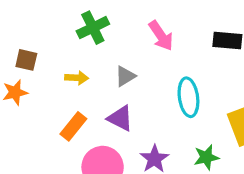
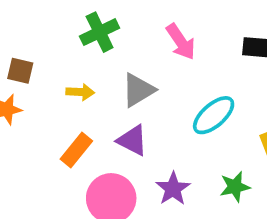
gray triangle: (125, 76) -> (138, 90), size x1.4
cyan ellipse: (188, 97) -> (214, 115), turned 57

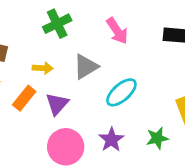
cyan ellipse: (214, 115) -> (121, 92), moved
purple triangle: (132, 140) -> (57, 104), moved, turned 45
orange rectangle: (76, 150) -> (24, 98), moved

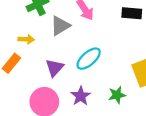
gray triangle: (86, 67) -> (60, 26), moved
purple triangle: (57, 104) -> (55, 68), moved

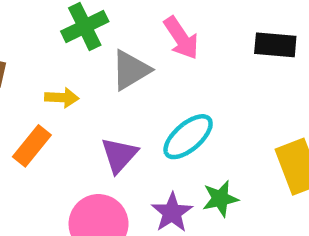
green star: (117, 95) -> (220, 199), moved

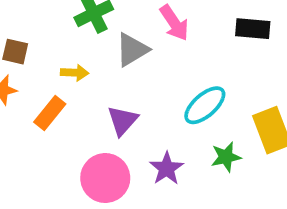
cyan ellipse: (188, 137) -> (205, 105), moved
green star: (220, 199) -> (226, 157), moved

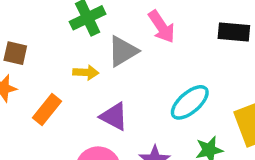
yellow arrow: (75, 73) -> (86, 72), moved
purple triangle: (122, 121) -> (114, 116), turned -44

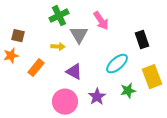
black rectangle: (234, 32) -> (142, 40), moved, turned 66
gray triangle: (123, 51) -> (79, 35), turned -30

